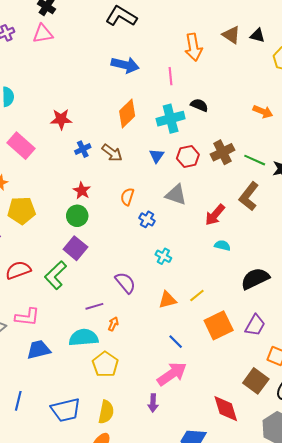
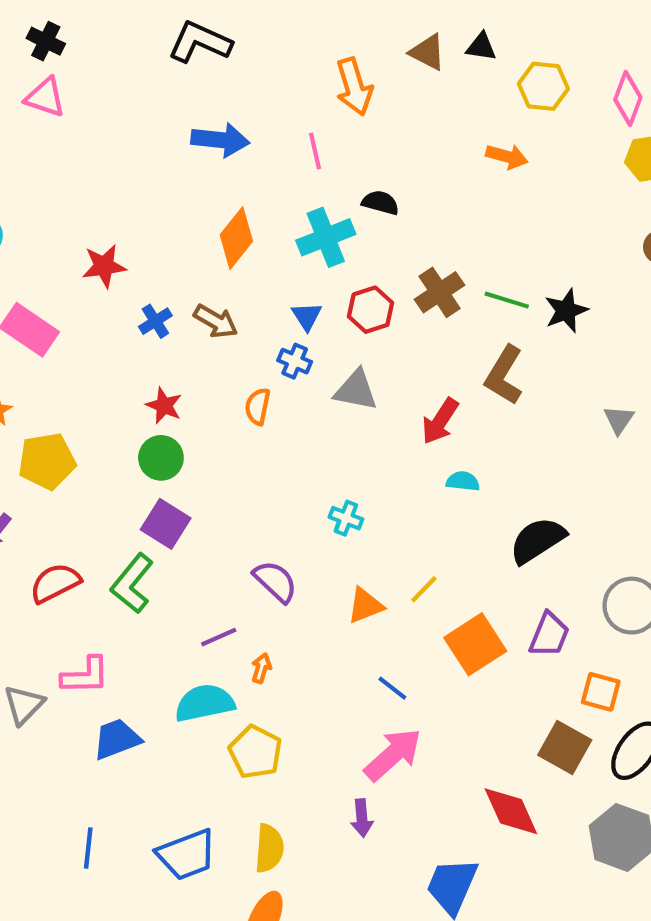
pink triangle: (43, 34) -> (45, 97), turned 35
orange arrow: (263, 112) -> (507, 157), moved
blue cross: (147, 219) -> (295, 361), moved

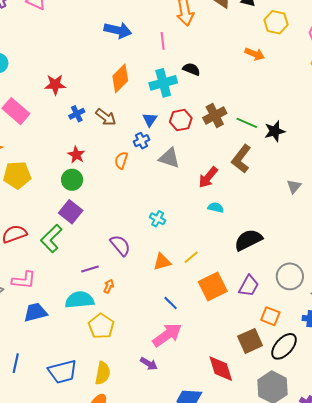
blue cross: (295, 361) -> (142, 141), turned 35
brown square: (565, 748) -> (250, 341), turned 30
purple arrow: (362, 818) -> (149, 364), turned -60

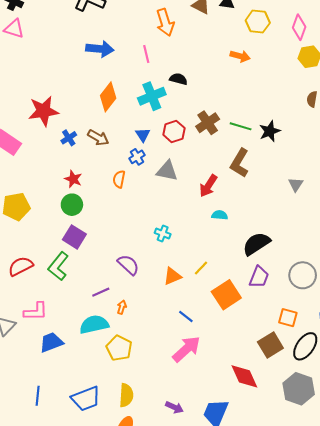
red star: (55, 85) -> (43, 111), size x1.4
purple trapezoid: (249, 286) -> (259, 277), moved
purple arrow: (149, 364) -> (174, 407), moved

